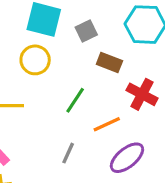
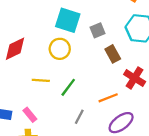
brown rectangle: (109, 62) -> (113, 54), turned 36
green line: (75, 100) -> (68, 87), moved

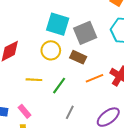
gray square: (98, 30) -> (85, 33), size x1.6
brown rectangle: (113, 54) -> (78, 57), moved, turned -35
orange line: (108, 98) -> (94, 78), moved

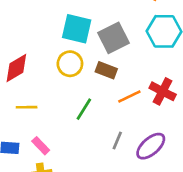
yellow line: (34, 80) -> (27, 107), moved
gray line: (70, 112) -> (117, 140), moved

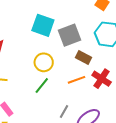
yellow circle: (70, 64) -> (44, 62), moved
brown rectangle: (106, 70) -> (83, 57), moved

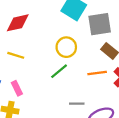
gray line: (64, 111) -> (77, 104), turned 48

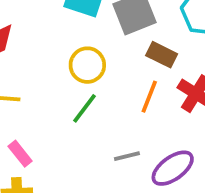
orange line: (97, 73) -> (149, 97), turned -48

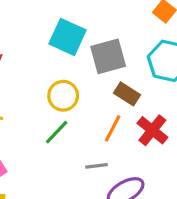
gray line: (127, 156) -> (97, 166), moved

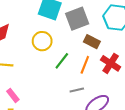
yellow circle: (63, 96) -> (42, 41), moved
green line: (57, 132) -> (62, 61), moved

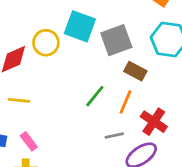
yellow circle: (42, 41) -> (46, 43), moved
red cross: (111, 63) -> (154, 122), moved

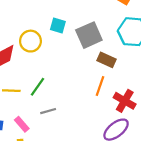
cyan square: (80, 26) -> (58, 26), size x0.6
green line: (95, 96) -> (38, 87), moved
gray line: (114, 135) -> (48, 111), moved

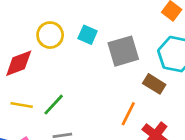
yellow circle: (30, 41) -> (50, 35), moved
brown rectangle: (107, 60) -> (154, 84), moved

